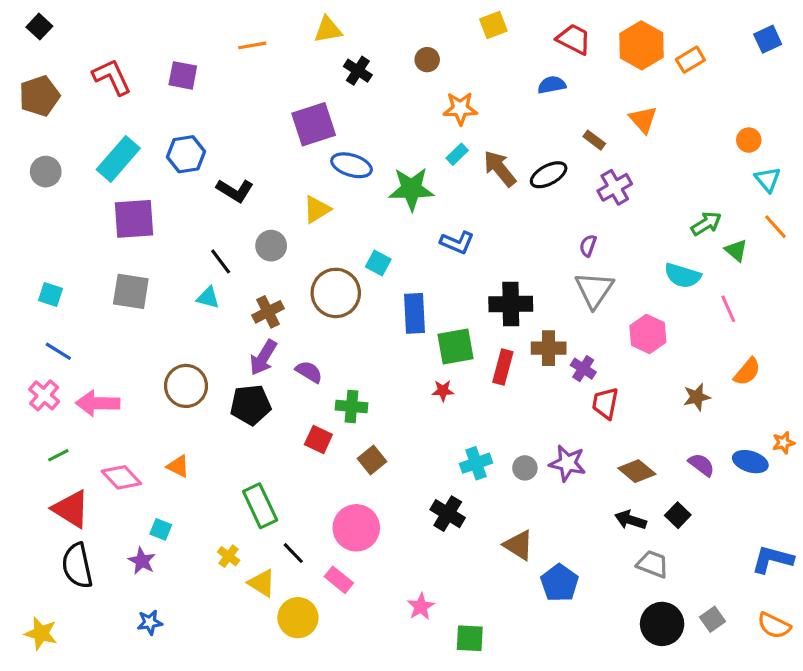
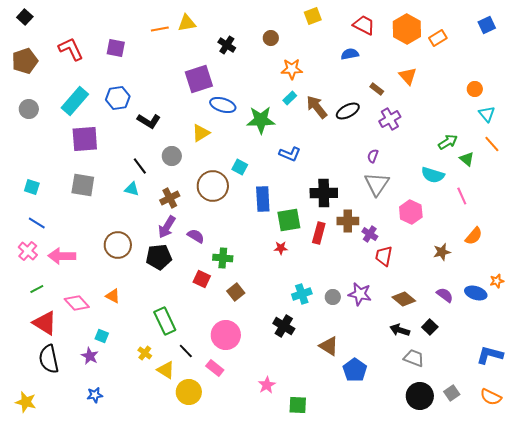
yellow triangle: (328, 30) -> (187, 23), moved

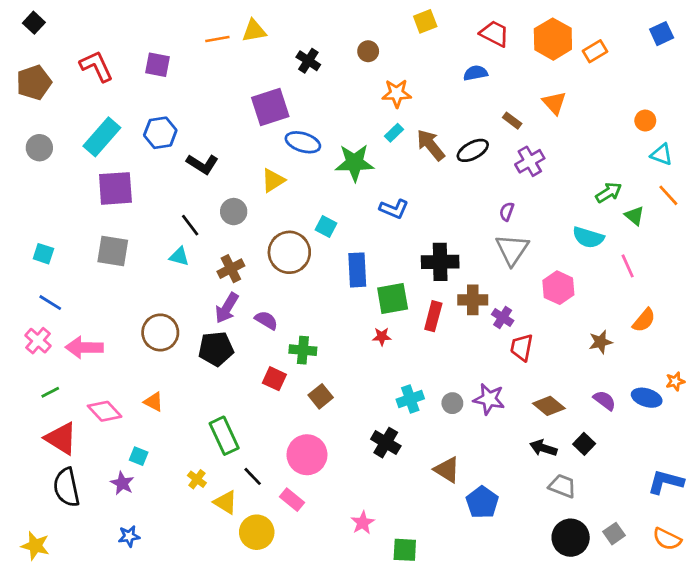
cyan triangle: (487, 114) -> (662, 154), turned -30

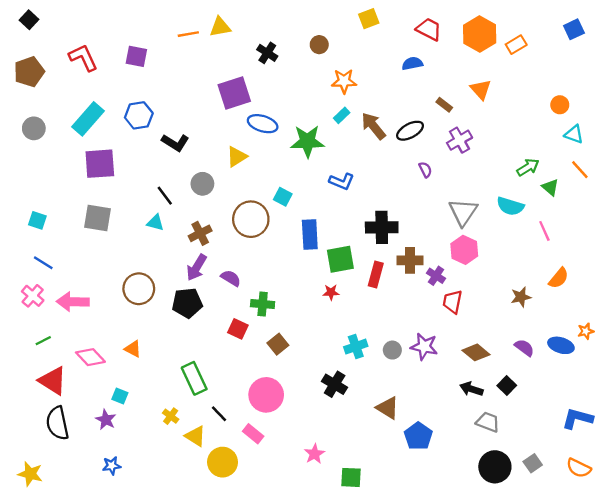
purple semicircle: (507, 212) -> (425, 170), moved, turned 133
gray triangle: (512, 250) -> (463, 212), moved
pink hexagon: (558, 288) -> (464, 250), moved

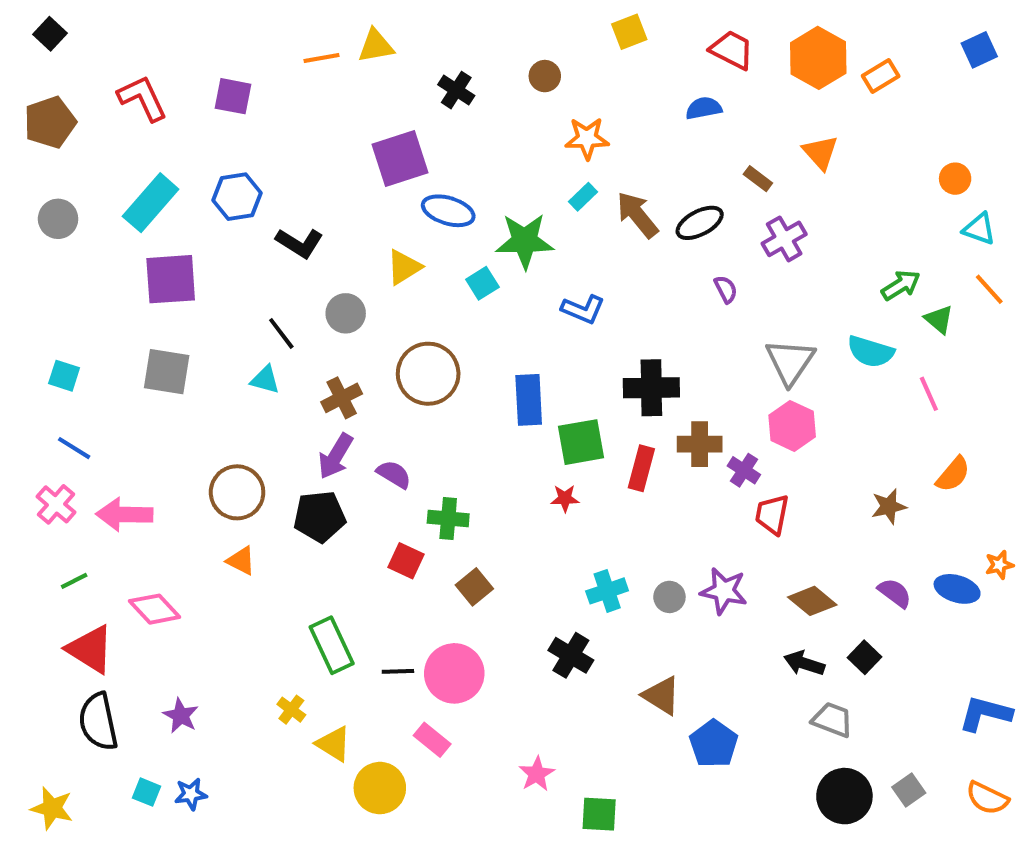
cyan square: (283, 197) -> (482, 283), moved, turned 30
orange triangle: (133, 349) -> (241, 561), moved
cyan square: (120, 396) -> (147, 792), moved
black line: (219, 414) -> (398, 671), moved, turned -48

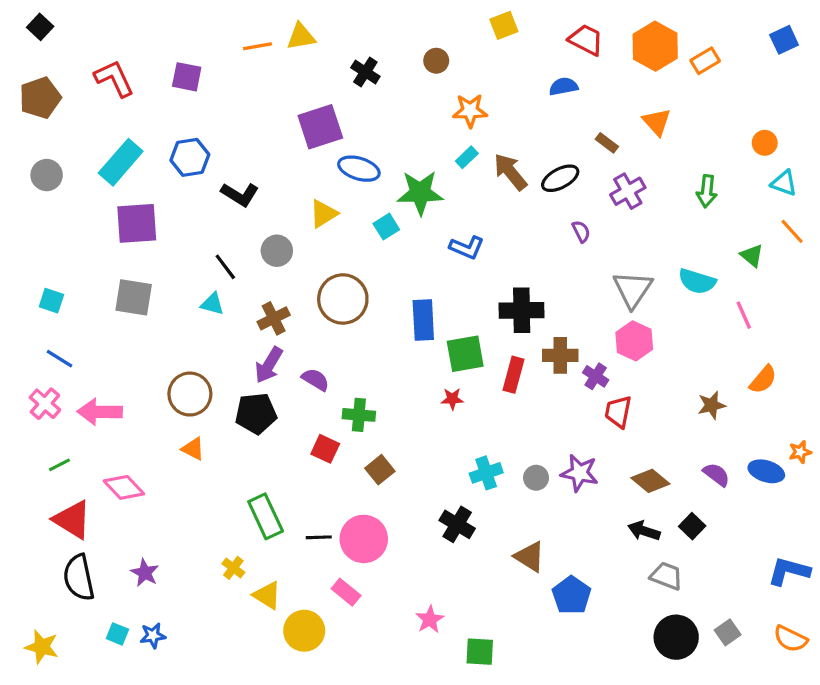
green arrow: (901, 285) -> (707, 191), moved, turned 128

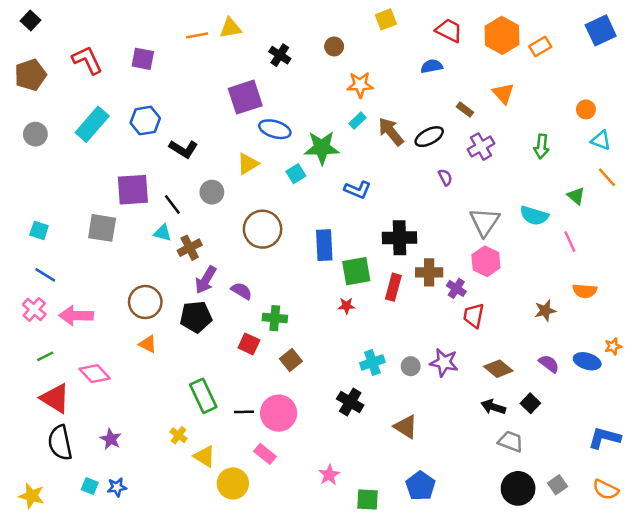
blue square: (784, 40) -> (601, 30), size x1.4
purple square: (137, 223) -> (133, 190), moved
brown cross: (274, 318) -> (190, 248), moved
orange semicircle: (763, 380) -> (585, 291), turned 55
blue pentagon: (571, 595) -> (421, 486), moved

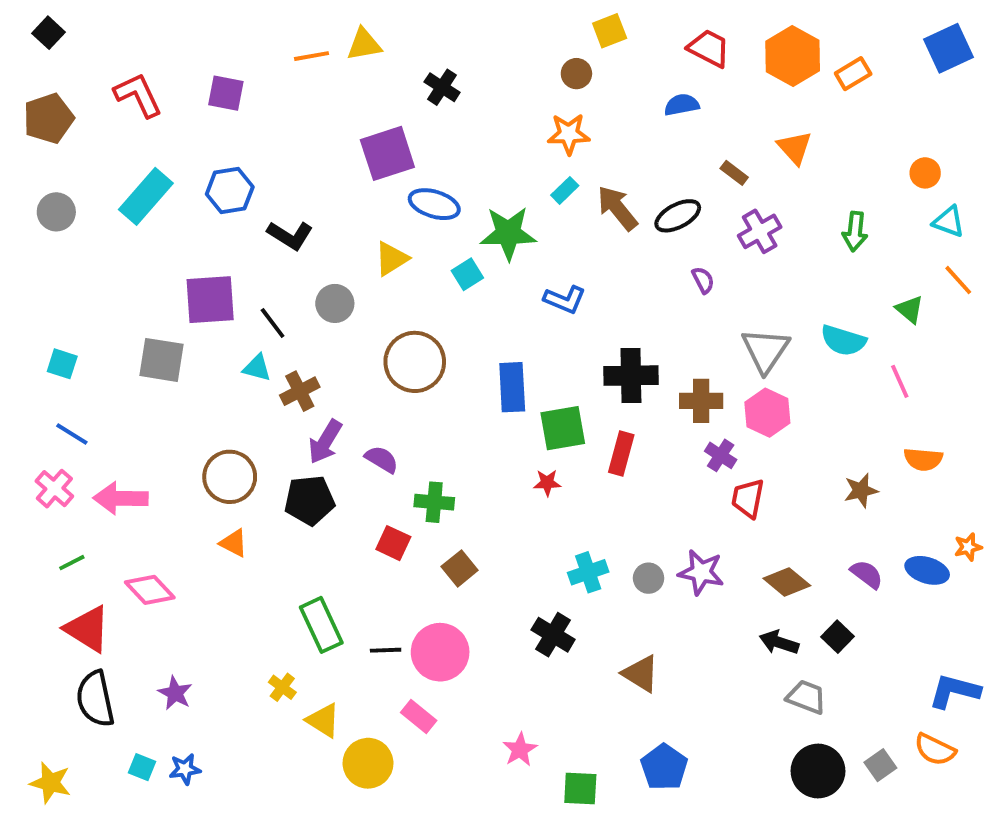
brown circle: (334, 46) -> (576, 74), moved
brown cross: (429, 272) -> (701, 401), moved
orange semicircle: (606, 490) -> (935, 750), moved

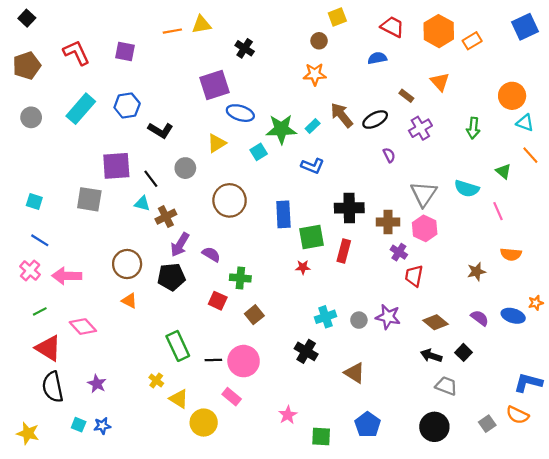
orange circle: (925, 173) -> (512, 96), size x1.6
cyan rectangle: (565, 190) -> (313, 126), moved
black circle: (818, 771) -> (434, 427), moved

